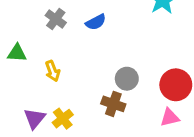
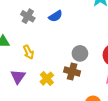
purple triangle: (35, 118) -> (18, 77), moved
yellow cross: (63, 119) -> (47, 79), moved

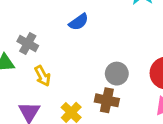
gray cross: (28, 16) -> (28, 44), moved

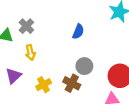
blue semicircle: (79, 22) -> (78, 32), moved, turned -48

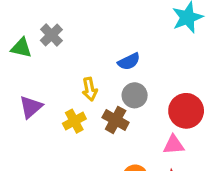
blue semicircle: (78, 32) -> (129, 62), moved, turned 40
yellow arrow: (30, 53) -> (90, 89), moved

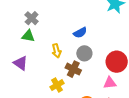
green triangle: (21, 48) -> (28, 36), moved
purple triangle: (31, 107) -> (21, 63), turned -42
yellow cross: (74, 121) -> (57, 85), moved

